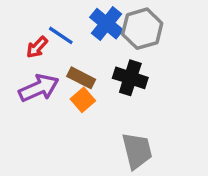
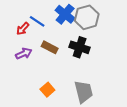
purple arrow: (39, 88) -> (24, 54), size x0.7
orange square: (83, 100) -> (47, 90), moved

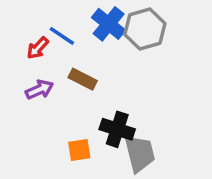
black cross: (80, 47) -> (117, 129), moved
orange square: (47, 90) -> (79, 150), turned 32

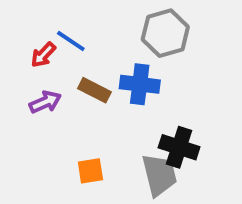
blue cross: (109, 24) -> (140, 84), moved, turned -32
black cross: (117, 129) -> (179, 147), moved

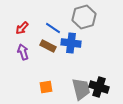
blue line: (71, 41) -> (53, 28), moved
purple arrow: (45, 102) -> (23, 52), turned -84
black cross: (179, 147) -> (99, 87), moved

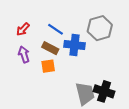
gray hexagon: (84, 17) -> (100, 28), moved
orange square: (46, 87) -> (48, 66), moved

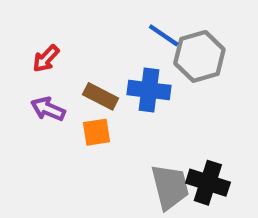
blue line: (56, 29) -> (164, 35), moved
purple arrow: (24, 54) -> (48, 109), turned -49

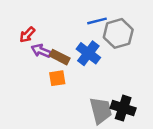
blue line: (164, 35) -> (97, 21), turned -48
blue cross: (149, 90) -> (88, 53), turned 30
purple arrow: (48, 109) -> (41, 51), moved

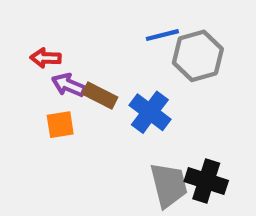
red arrow: (27, 35) -> (46, 58), turned 49
blue cross: (88, 53) -> (150, 112), moved
orange square: (57, 78) -> (60, 125), moved

